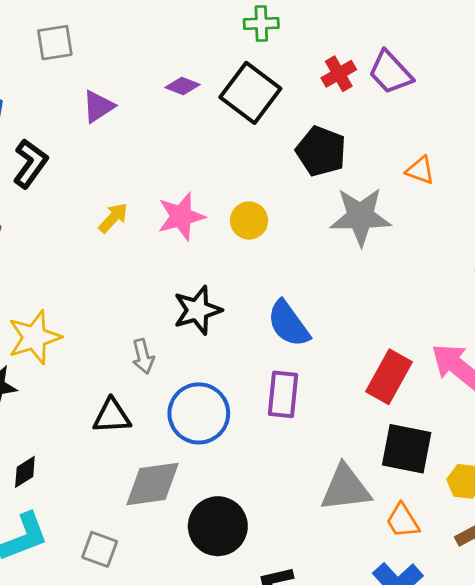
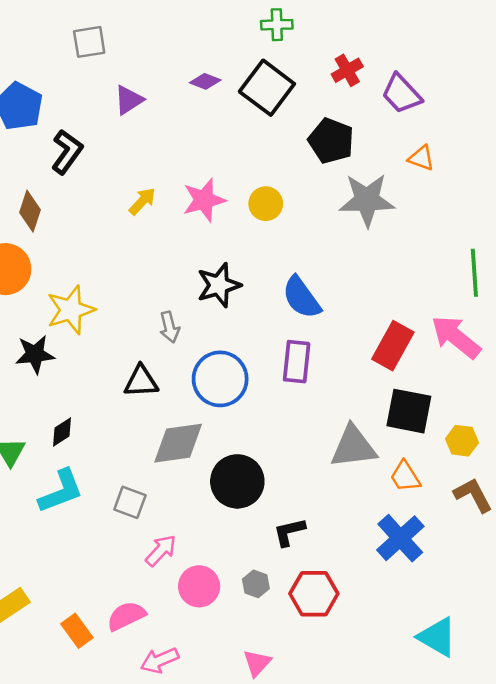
purple trapezoid: (390, 72) -> (402, 94), moved

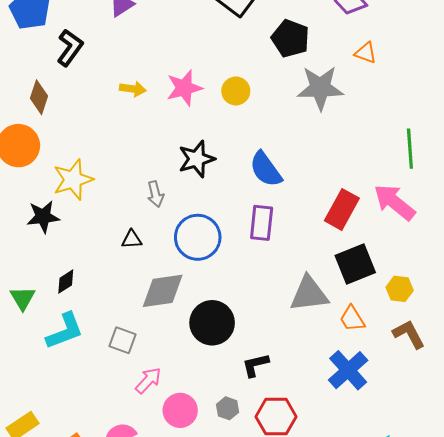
yellow arrow: (142, 201) -> (133, 89), turned 55
black triangle: (141, 381) -> (132, 239), size x0.7
black square: (409, 411) -> (355, 264), turned -33

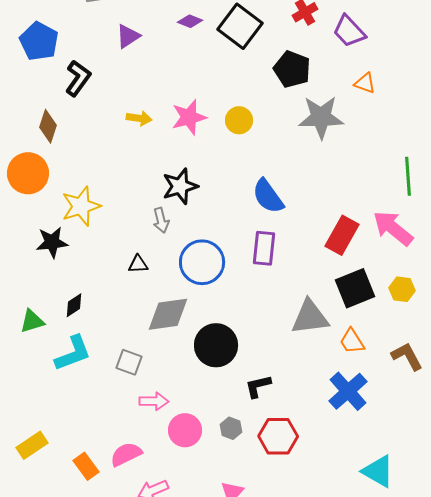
black star: (197, 159) -> (180, 186), moved
yellow hexagon: (400, 289) -> (402, 289), moved
green triangle: (23, 298) -> (32, 321), turned 44
pink arrow: (148, 380) -> (154, 401), turned 48

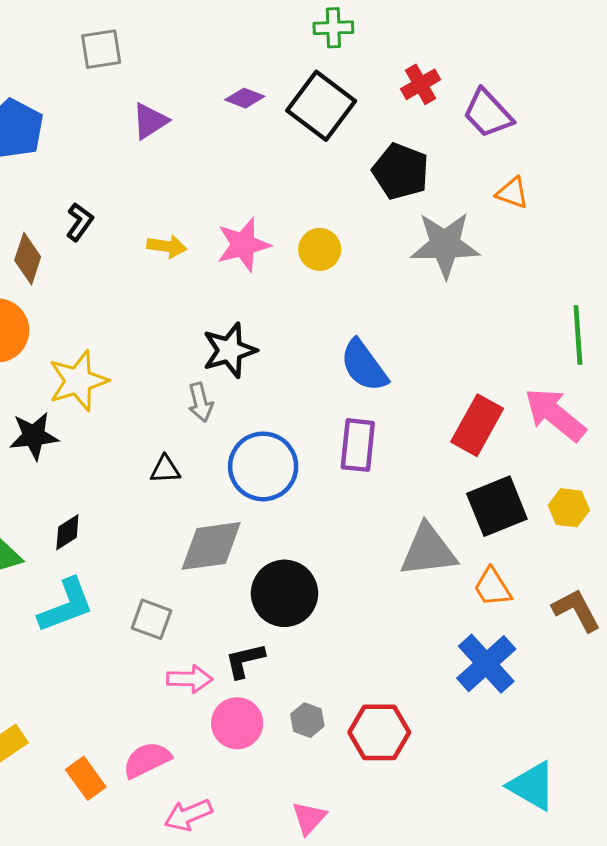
black L-shape: (78, 78) -> (80, 222), moved, size x0.7
black L-shape: (258, 386) -> (245, 661), moved

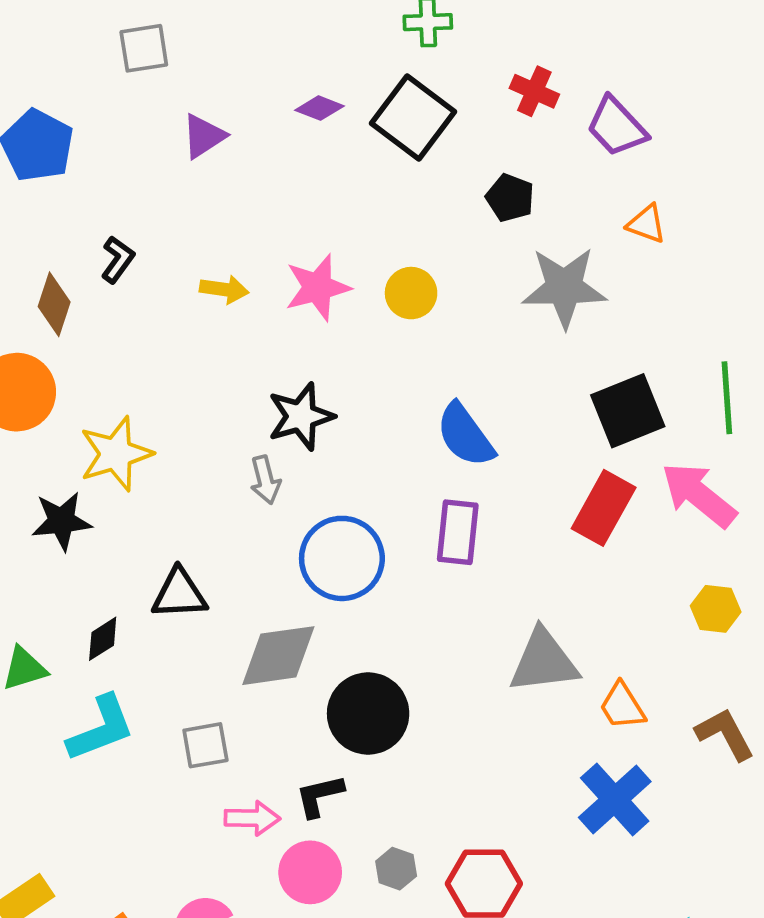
red cross: (421, 84) -> (534, 91), turned -36
black pentagon: (401, 171) -> (510, 198), size x0.7
black triangle: (165, 470) -> (179, 594), moved, size x1.5
black square: (497, 506) -> (628, 411), moved
gray square: (152, 619) -> (205, 745), turned -30

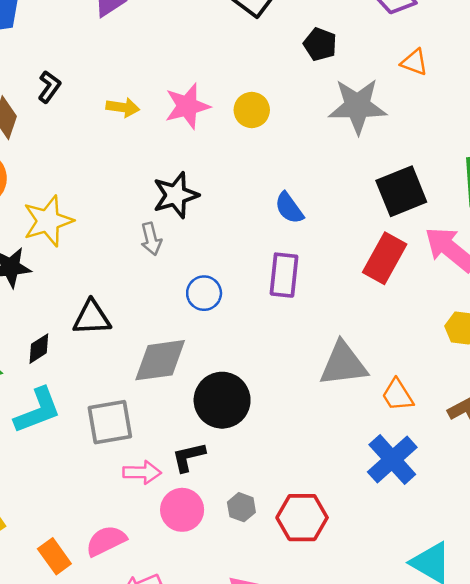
blue semicircle: (465, 435) -> (289, 208), size x0.7
blue circle: (342, 558) -> (204, 293), size x0.6
gray square: (205, 745) -> (110, 422), size x1.4

